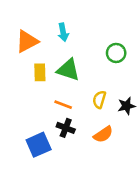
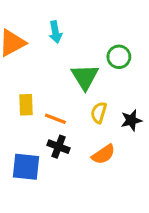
green triangle: (68, 70) -> (85, 77), moved, turned 40
yellow rectangle: (40, 72) -> (26, 105), moved
blue square: (39, 145) -> (26, 167), turned 30

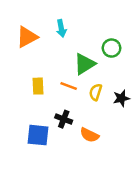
green triangle: (85, 77) -> (85, 64), turned 30
orange line: (55, 119) -> (69, 86), moved
orange semicircle: (103, 154) -> (89, 135), moved, turned 60

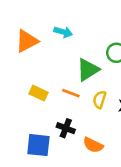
cyan arrow: (61, 28) -> (63, 32), turned -63
yellow rectangle: (38, 86) -> (38, 93), turned -63

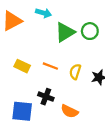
green triangle: (88, 70) -> (65, 32), moved

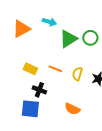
black cross: (46, 97) -> (39, 90), moved

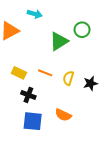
cyan arrow: (49, 22) -> (35, 14), moved
green circle: (90, 38) -> (82, 30), moved
blue square: (30, 109) -> (33, 121), moved

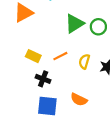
green circle: (82, 30) -> (98, 27), moved
orange line: (45, 73) -> (60, 56), turned -48

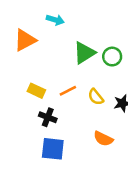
yellow semicircle: (84, 62) -> (96, 97), turned -56
orange semicircle: (79, 99) -> (103, 139), moved

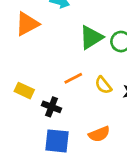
yellow rectangle: (36, 91) -> (24, 91), moved
orange semicircle: (103, 139) -> (99, 134), moved, turned -48

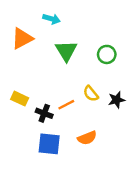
green triangle: (91, 37) -> (66, 51), moved, turned -30
orange line: (73, 78) -> (66, 105), moved

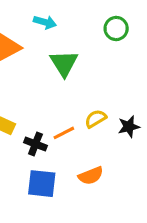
green circle: (107, 54) -> (116, 29), moved
yellow semicircle: (91, 94) -> (96, 119), turned 98

